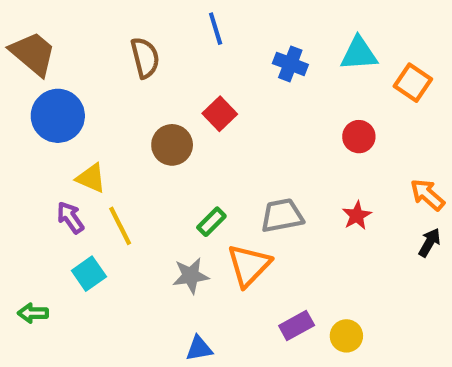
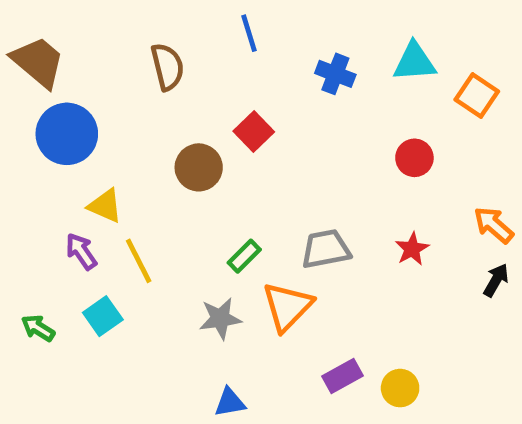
green arrow: (33, 313) -> (38, 328), moved, turned 32

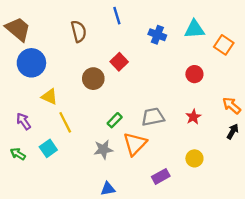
purple arrow: (81, 251) -> (24, 121), moved
yellow circle: (400, 388) -> (194, 158), moved

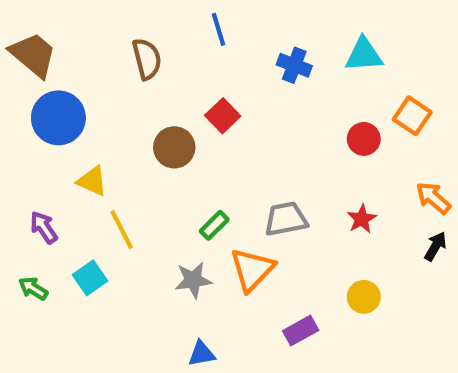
orange square: (224, 45) -> (412, 116), moved

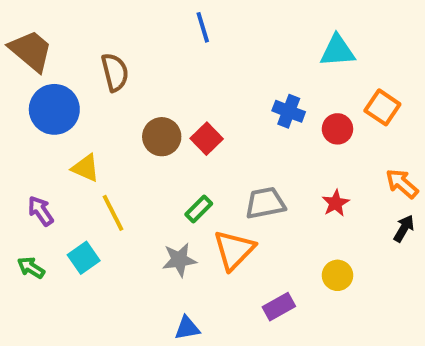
brown semicircle: (147, 59) -> (115, 72), moved
blue cross: (294, 65) -> (289, 111), moved
red square: (223, 116) -> (207, 139), moved

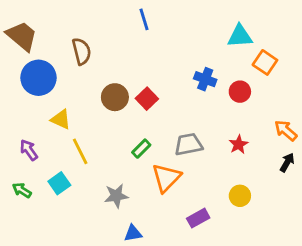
orange square: (382, 107) -> (265, 62), moved
gray star: (179, 260) -> (116, 196), moved

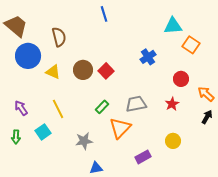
blue cross: (205, 79) -> (148, 57), turned 35
red circle: (240, 92) -> (181, 79), moved
yellow triangle: (61, 119) -> (53, 72), moved
green arrow: (22, 190) -> (16, 137), turned -120

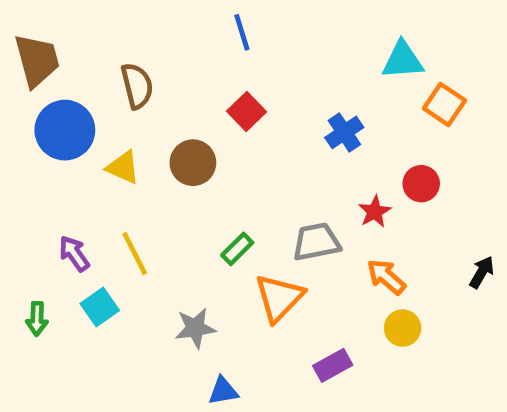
brown trapezoid: (16, 26) -> (37, 60), turned 35
red square: (106, 71) -> (247, 111), moved
orange arrow: (206, 94) -> (386, 277), moved
red star: (172, 104) -> (375, 212), moved
purple arrow: (21, 108) -> (74, 254), moved

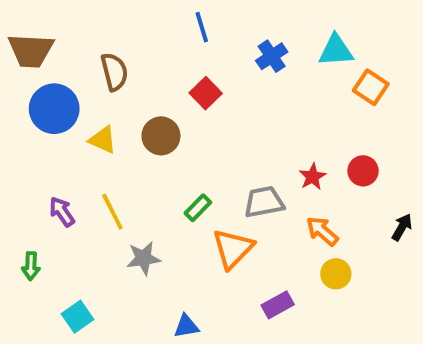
brown trapezoid: (37, 60) -> (31, 50), turned 108
blue cross: (344, 132) -> (272, 56), moved
red circle: (421, 184) -> (363, 171), moved
cyan square: (100, 307) -> (77, 317), moved
gray star: (195, 328) -> (144, 258), moved

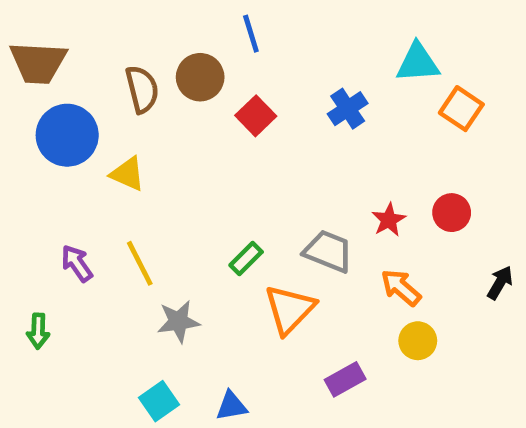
blue cross: (272, 56) -> (348, 109), moved
brown circle: (161, 136) -> (200, 77), moved
gray trapezoid: (264, 202) -> (328, 251), turned 33
cyan square: (77, 317) -> (159, 401), moved

